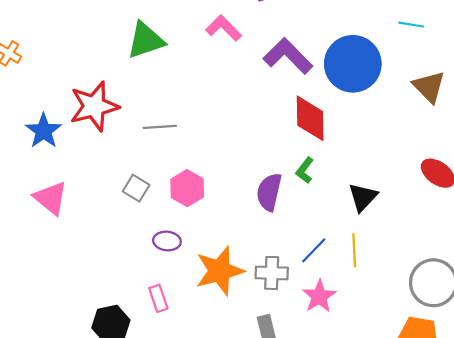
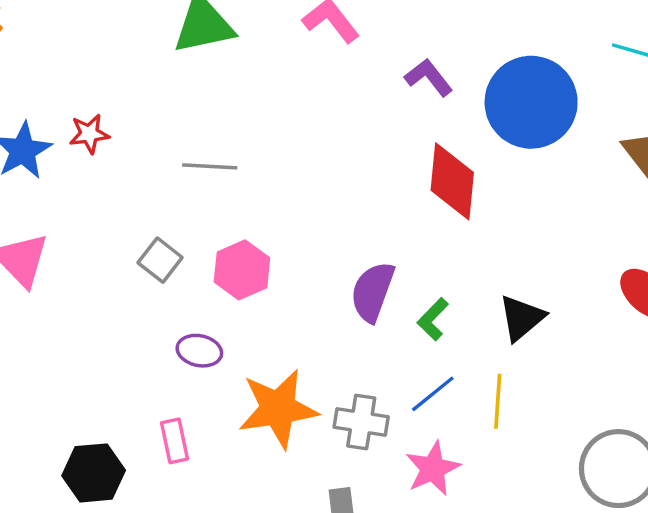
purple L-shape: (288, 56) -> (429, 77), size x0.6
red star: (94, 106) -> (89, 134), moved, size x0.5
green L-shape: (305, 170) -> (433, 319), moved

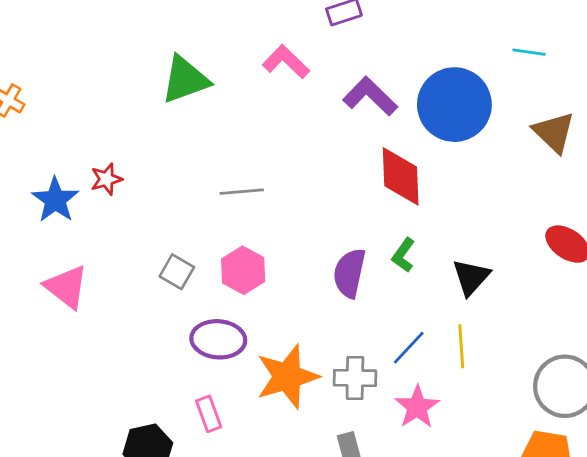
purple L-shape: (429, 77) -> (370, 96), size x1.4
gray line: (210, 166) -> (242, 192), moved
green L-shape: (433, 319) -> (403, 255), moved
purple ellipse: (199, 351) -> (218, 339), size x1.5

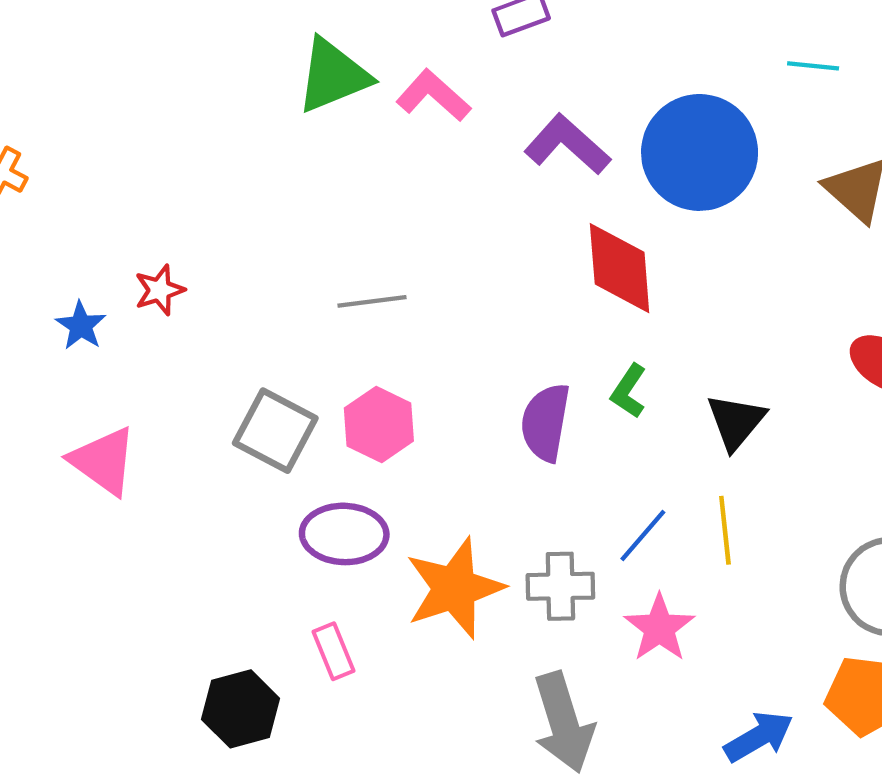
green triangle: (185, 80) -> (333, 76), moved
blue star: (55, 200) -> (81, 326), size x0.7
gray square: (177, 272) -> (275, 431), size x1.5

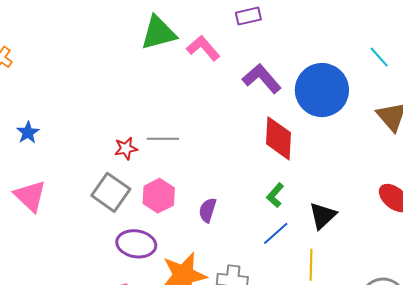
cyan line: (813, 66) -> (379, 57), turned 35
red star: (160, 290) -> (126, 148), moved
purple semicircle: (545, 422) -> (208, 210), moved, size x0.7
blue line: (643, 535) -> (276, 233), moved

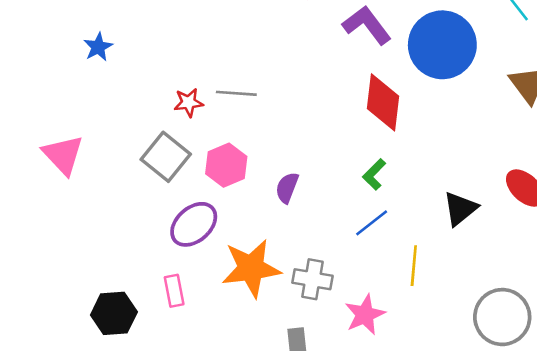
blue star: (28, 133) -> (98, 47), moved
black triangle: (323, 216) -> (460, 209), moved
purple ellipse: (136, 244) -> (194, 224), turned -54

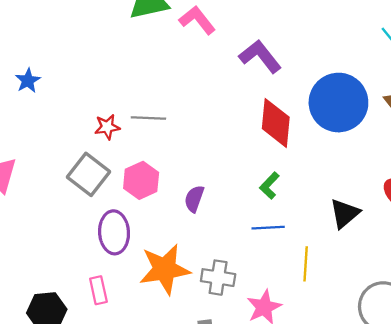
blue circle: (442, 45) -> (338, 103), moved
blue line: (372, 223) -> (268, 228), turned 36
purple ellipse: (194, 224) -> (114, 232), turned -51

